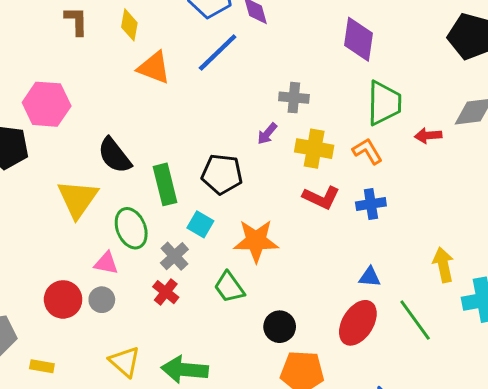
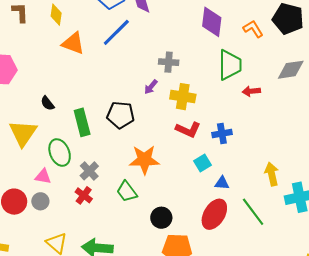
red arrow: (428, 136) -> (251, 91), moved
orange L-shape: (367, 151) -> (253, 29), moved
black semicircle: (114, 155) -> (47, 103), size x0.6
cyan square: (200, 224) -> (203, 163), moved, turned 30

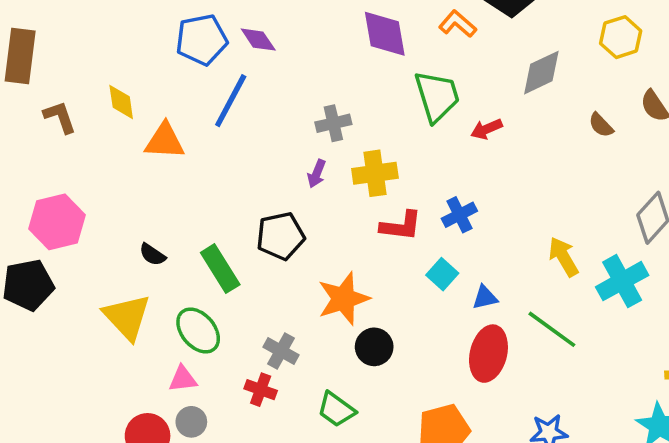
gray cross: (89, 171) -> (281, 351), moved
green trapezoid: (127, 191) -> (336, 409), moved
black circle: (161, 218) -> (374, 347), moved

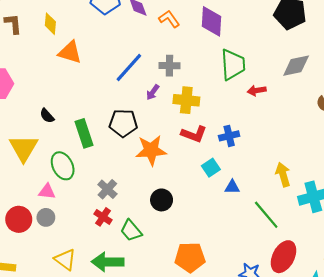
orange L-shape: (458, 24) -> (169, 19), moved
blue line: (231, 101) -> (129, 67), moved
orange star: (343, 299) -> (151, 150), moved
red ellipse: (488, 354) -> (284, 257), moved
red cross: (261, 390) -> (103, 217), moved

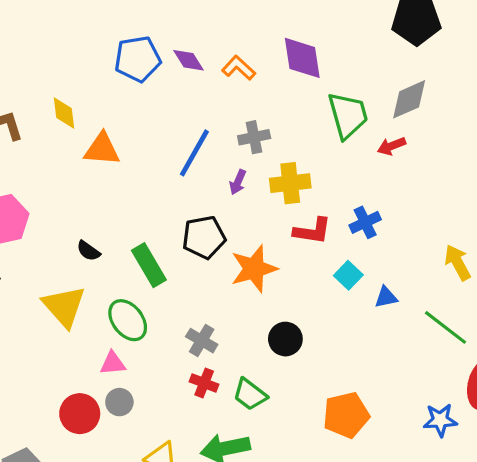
gray diamond: (296, 66) -> (409, 99), moved

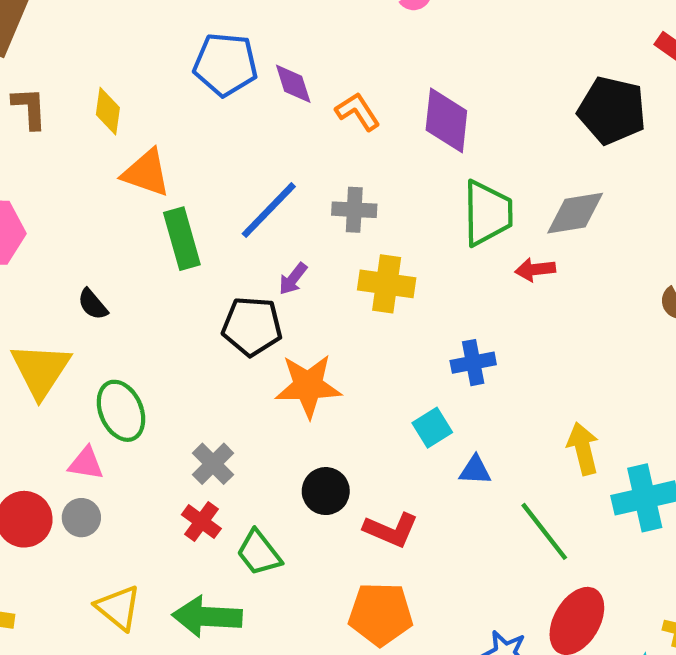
purple arrow: (238, 182) -> (293, 279), moved
red L-shape: (312, 231) -> (391, 530), moved
green rectangle: (149, 265) -> (182, 239), moved

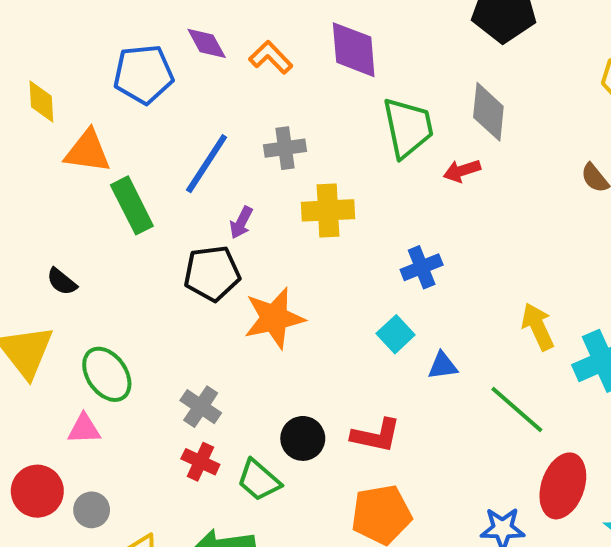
blue pentagon: (225, 64) -> (143, 74), moved
gray diamond: (575, 213) -> (488, 112), turned -64
black circle: (326, 491) -> (303, 438), moved
gray circle: (81, 518) -> (92, 510), moved

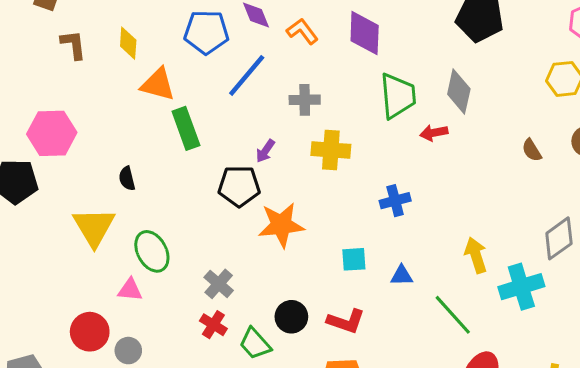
blue line: (207, 164) -> (247, 75), moved
black semicircle: (62, 282) -> (127, 179), turned 30
cyan square: (396, 334) -> (354, 259), moved, turned 32

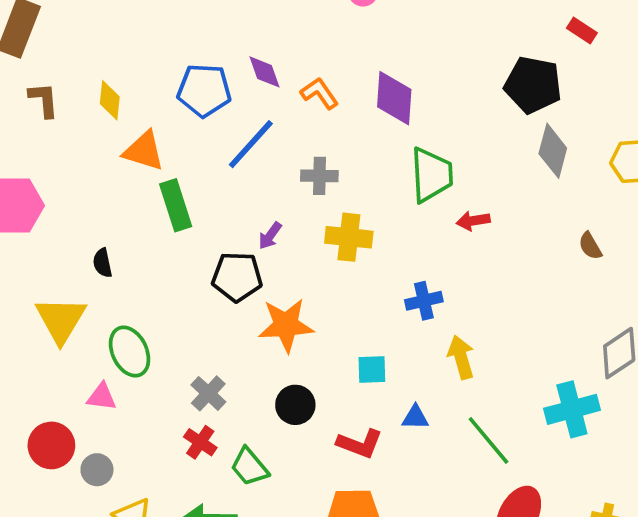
gray diamond: (459, 91) -> (553, 151), moved
yellow arrow: (476, 255) -> (461, 357), moved
blue triangle: (402, 276) -> (415, 417), moved
black circle: (291, 317) -> (295, 405), moved

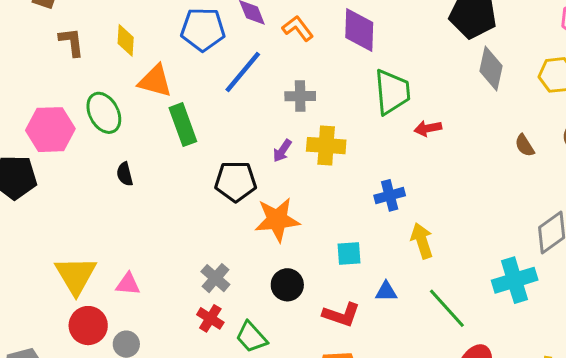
purple arrow: (270, 236) -> (282, 151), moved
yellow triangle: (61, 320) -> (76, 275), moved
green ellipse: (130, 352) -> (104, 113), moved

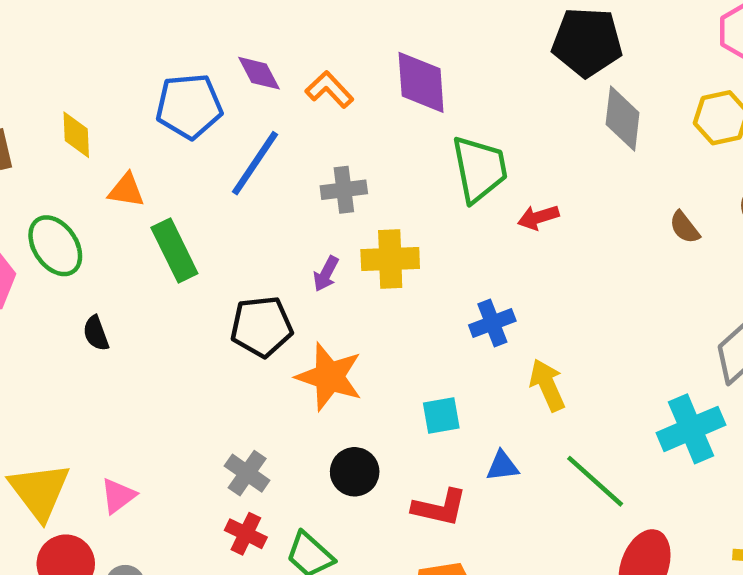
orange triangle: (155, 81) -> (126, 190), size x0.7
orange star: (277, 220) -> (329, 377), turned 30
pink triangle: (128, 284) -> (118, 496), turned -36

